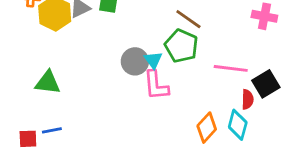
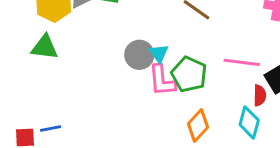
green pentagon: (181, 46) -> (189, 74), moved
green triangle: (48, 83) -> (45, 47), moved
orange diamond: (207, 128) -> (198, 126), moved

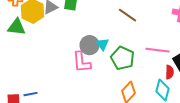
green triangle: (45, 47) -> (17, 27), moved
pink L-shape: (162, 80) -> (82, 62), moved

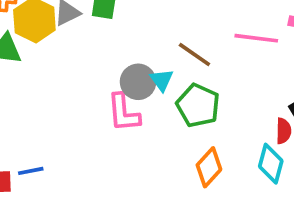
brown line: (128, 15) -> (194, 55), moved
pink line: (158, 50) -> (256, 38), moved

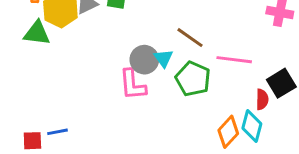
pink line: (256, 38) -> (234, 60), moved
orange diamond: (209, 167) -> (228, 132), moved

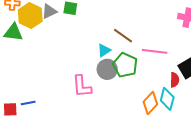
cyan triangle: (163, 58) -> (104, 50), turned 32
gray circle: (144, 60) -> (107, 69), moved
pink L-shape: (133, 85) -> (82, 86), moved

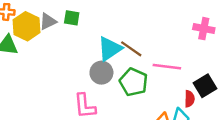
cyan triangle: (104, 50) -> (110, 49), moved, size x1.6
gray circle: (107, 69) -> (101, 73), moved

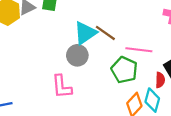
green pentagon: (134, 82) -> (124, 70), moved

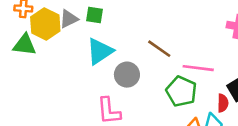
cyan triangle: (85, 33) -> (100, 51), moved

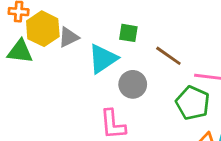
green square: (95, 15) -> (128, 33), moved
gray triangle: (69, 19) -> (69, 37), moved

